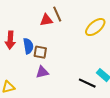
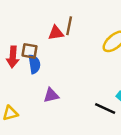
brown line: (57, 14) -> (69, 26), turned 35
brown square: (40, 52) -> (30, 51), moved

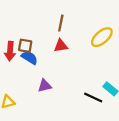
red triangle: (56, 33) -> (61, 46), moved
blue semicircle: (34, 64) -> (29, 58), turned -49

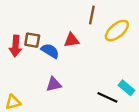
brown line: (61, 23) -> (92, 15), moved
blue semicircle: (29, 58) -> (50, 51), moved

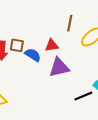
purple triangle: (54, 84) -> (59, 68), moved, size x1.5
black line: (107, 97) -> (83, 96), turned -48

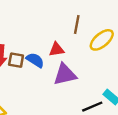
brown square: (17, 45) -> (16, 60), moved

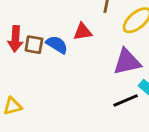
purple triangle: (65, 74) -> (127, 62), moved

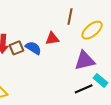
brown square: (34, 45) -> (17, 48), turned -32

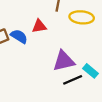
yellow ellipse: (92, 30) -> (82, 17), turned 45
purple triangle: (85, 61) -> (64, 61), moved

